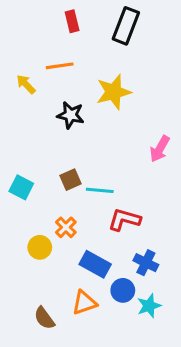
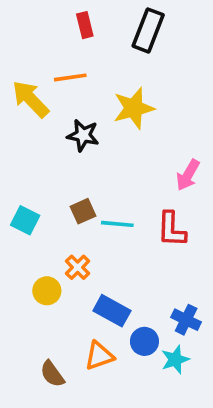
yellow arrow: (26, 84) -> (31, 99), size x1.6
red L-shape: (124, 220) -> (172, 229), moved, turned -104
blue cross: (146, 263) -> (186, 320), moved

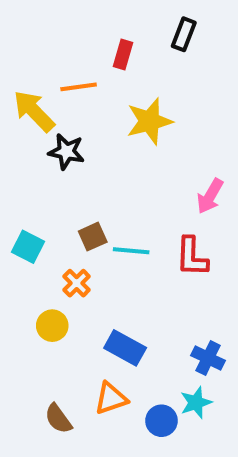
red rectangle: (85, 25) -> (123, 54), moved, turned 30
black rectangle: (148, 30) -> (184, 34), moved, size x0.7
black star: (83, 135) -> (66, 152), moved
orange cross: (78, 267) -> (77, 283), moved
blue circle: (144, 341) -> (161, 421), moved

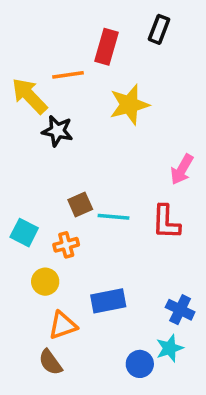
red rectangle: (123, 54) -> (107, 47), size x1.4
cyan square: (28, 247) -> (24, 233), moved
orange cross: (77, 283) -> (66, 245), turned 30
blue rectangle: (125, 348) -> (108, 301), turned -40
orange triangle: (111, 398) -> (63, 325), moved

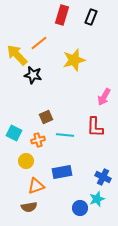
red rectangle: (107, 47) -> (62, 15), moved
orange line: (68, 75) -> (39, 43), turned -30
cyan line: (114, 217) -> (65, 135), moved
brown semicircle: (50, 362) -> (29, 207), turned -63

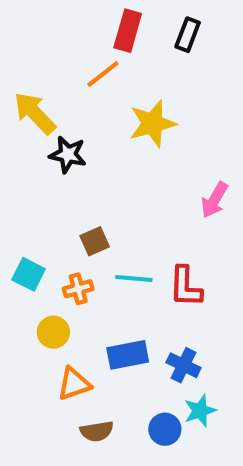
orange line: (39, 43) -> (103, 74), moved
red L-shape: (95, 127) -> (186, 287), moved
blue cross: (103, 177) -> (183, 365), moved
brown semicircle: (29, 207) -> (97, 431), moved

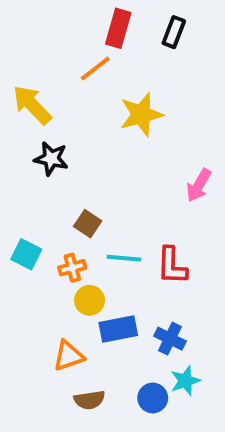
black star: (68, 155) -> (51, 159), moved
brown square: (95, 241) -> (88, 224), turned -32
yellow circle: (53, 332) -> (90, 300), moved

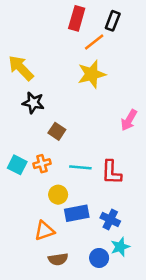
orange line: (95, 69) -> (94, 42), moved
brown square: (88, 224) -> (57, 131), moved
orange cross: (72, 268) -> (42, 164), moved

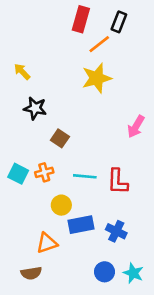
yellow arrow: (21, 68) -> (22, 72), size x0.6
cyan star: (120, 247) -> (133, 273), moved, turned -30
brown semicircle: (58, 259) -> (31, 273), moved

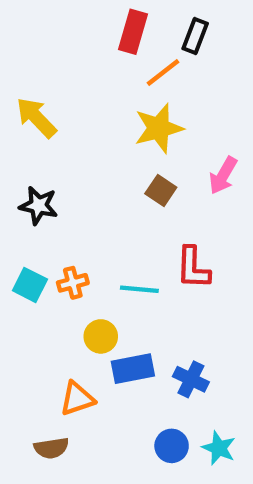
yellow arrow: (22, 72) -> (36, 118), size x1.5
black star: (35, 108) -> (39, 206), moved
pink arrow: (136, 127) -> (223, 175), moved
brown square: (60, 138) -> (161, 190), moved
red L-shape: (118, 182) -> (193, 268), moved

